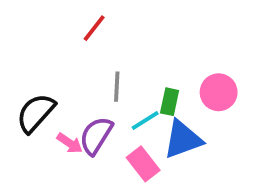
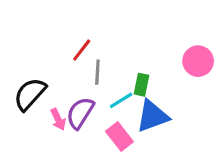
red line: (94, 28) -> (82, 50), moved
pink circle: (219, 92) -> (198, 61), moved
pink arrow: (70, 143) -> (58, 119), turned 30

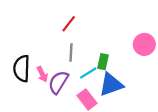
red line: (82, 50) -> (69, 24), moved
black semicircle: (30, 94) -> (22, 68), turned -40
pink arrow: (58, 119) -> (42, 74), moved

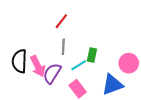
pink circle: (144, 44) -> (129, 63), moved
pink arrow: (42, 74) -> (38, 66), size x1.5
blue triangle: (111, 85) -> (112, 85), moved

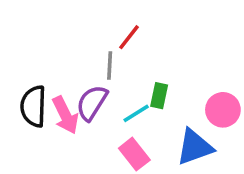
red line: (61, 21) -> (129, 37), moved
gray line: (63, 47) -> (110, 66), moved
purple semicircle: (52, 73) -> (92, 103), moved

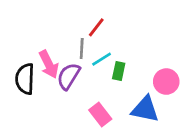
cyan line: (136, 113) -> (102, 59), moved
pink arrow: (65, 115) -> (49, 64), moved
blue triangle: (195, 147) -> (145, 109), turned 32

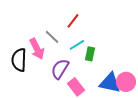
gray line: (82, 48) -> (52, 37), moved, turned -49
purple semicircle: (69, 76) -> (60, 69), moved
pink circle: (166, 82) -> (126, 82), moved

